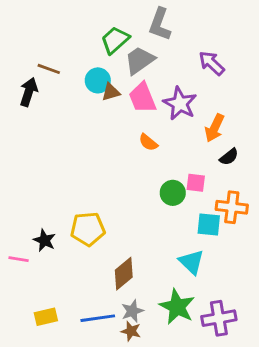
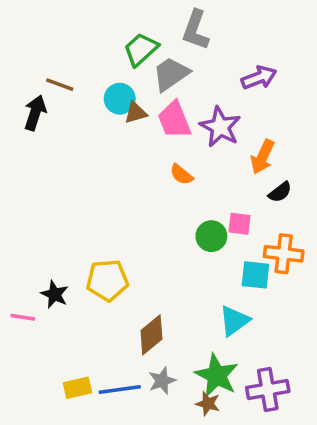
purple arrow: (212, 63) -> (259, 78), turned 116
cyan triangle: (191, 262) -> (234, 321), turned 40
yellow rectangle: (46, 317) -> (77, 388), moved
brown star: (131, 331) -> (208, 404), moved

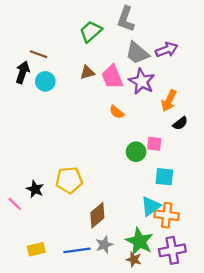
gray trapezoid: (171, 74) -> (137, 53), moved, turned -105
cyan circle: (120, 99) -> (45, 81), moved
orange cross: (284, 254) -> (167, 215), moved
pink line: (23, 317) -> (15, 204), turned 35
yellow rectangle: (77, 388) -> (36, 249), moved

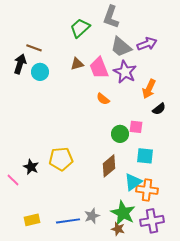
brown diamond: (97, 215) -> (109, 166), moved

